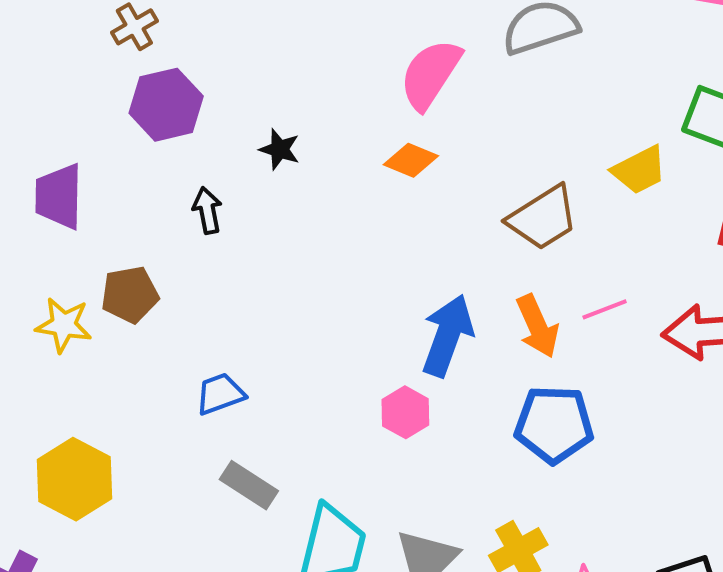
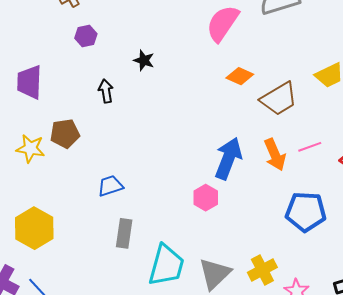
purple hexagon: (166, 105) -> (86, 36), size x0.6
orange diamond: (411, 160) -> (240, 76), moved
blue pentagon: (554, 424) -> (306, 212), moved
gray rectangle: (249, 485) -> (124, 233), turned 64

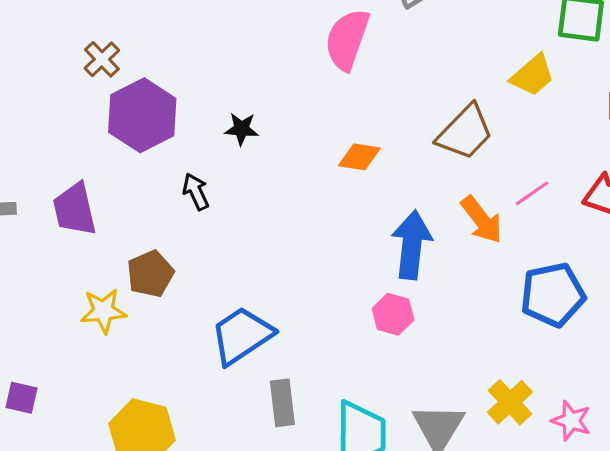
purple hexagon: (86, 36) -> (142, 115), size x2.0
orange diamond: (240, 76) -> (359, 157), moved
blue trapezoid: (110, 186) -> (242, 336), size x1.6

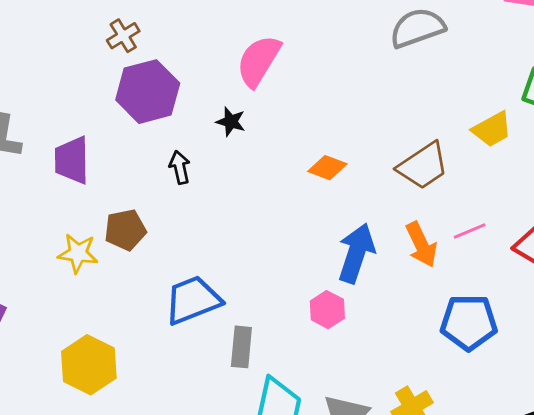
pink semicircle: (347, 40) -> (259, 61), moved
gray rectangle: (282, 403) -> (241, 347), moved

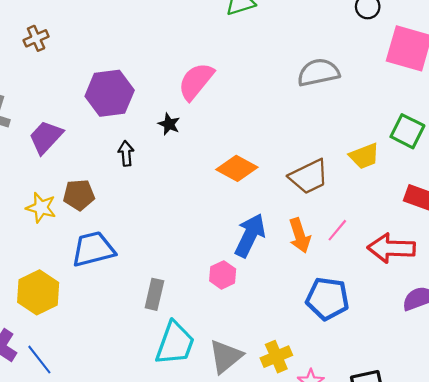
brown cross: (123, 36) -> (36, 38), moved
purple trapezoid: (72, 160) -> (46, 137), turned 36
orange diamond: (327, 168) -> (237, 168), size x1.4
pink line: (470, 231) -> (337, 230), turned -35
blue trapezoid: (193, 300) -> (93, 249), moved

